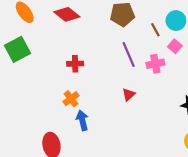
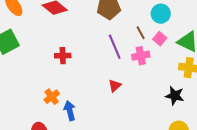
brown line: (155, 30) -> (141, 33), moved
orange cross: (71, 99) -> (52, 97), moved

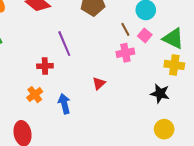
purple line: (115, 47) -> (64, 44), moved
red cross: (63, 56) -> (45, 66), moved
blue arrow: (70, 111) -> (64, 104), moved

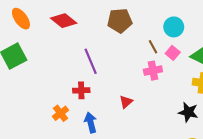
red cross: (45, 66) -> (81, 90), moved

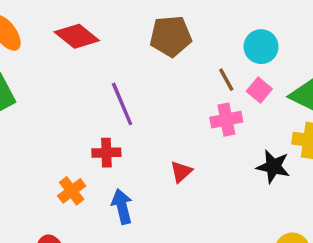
black star: (188, 112) -> (273, 167), moved

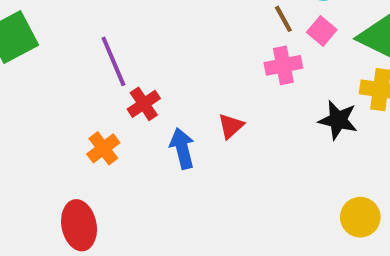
purple line: (122, 104) -> (113, 61), moved
red cross: (106, 153) -> (144, 104), turned -32
blue arrow: (122, 206) -> (182, 148), moved

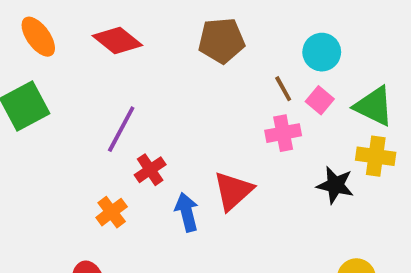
purple line: (113, 61) -> (121, 129), turned 51
red triangle: (231, 126) -> (233, 191), size x1.6

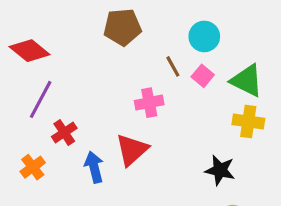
red diamond: (117, 40) -> (30, 51), moved
pink cross: (283, 133) -> (149, 103), moved
black star: (335, 185) -> (220, 170), moved

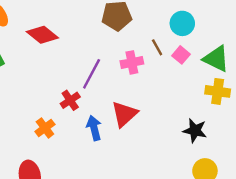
purple line: (41, 99) -> (92, 74), moved
pink cross: (149, 103) -> (132, 62), moved

